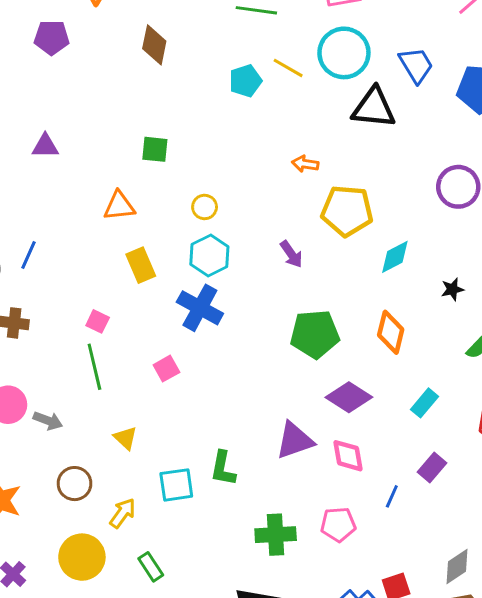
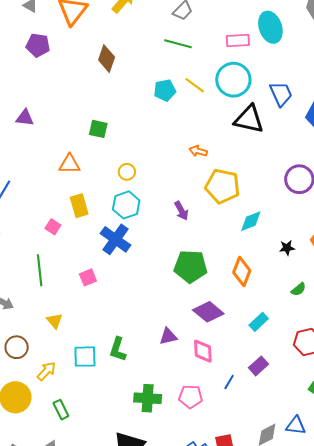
pink square: (98, 321) -> (53, 227), moved
purple triangle: (295, 440) -> (168, 336), size x0.7

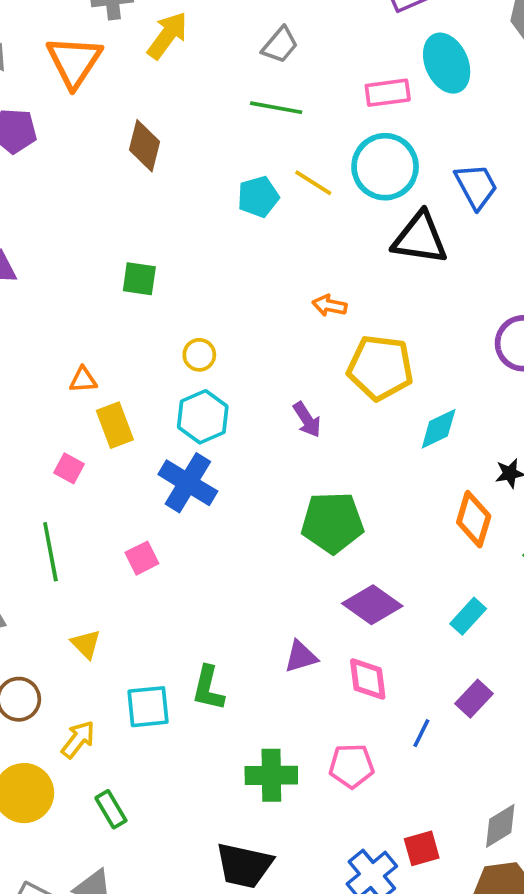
orange triangle: (70, 164) -> (83, 380), moved, size x0.7
orange diamond: (242, 272) -> (474, 519), moved

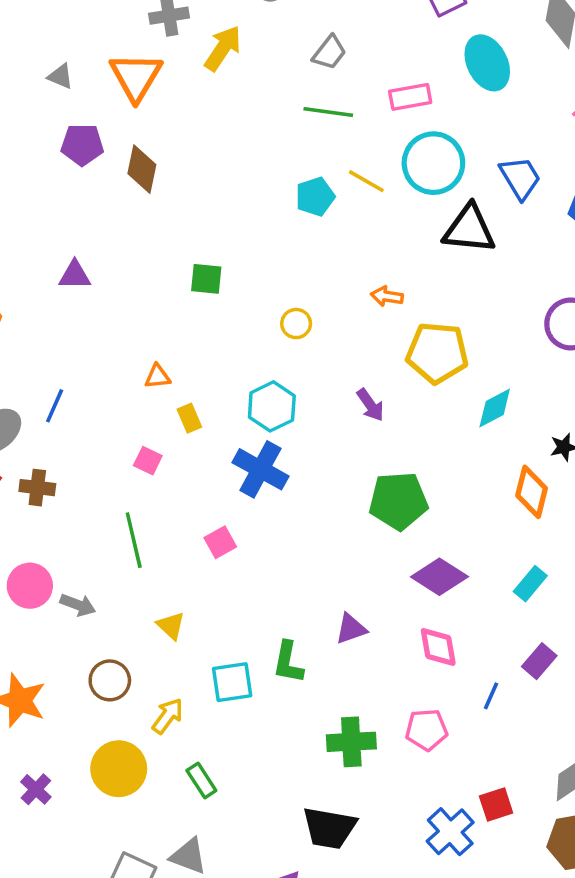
pink rectangle: (388, 93) -> (410, 97), moved
brown diamond: (144, 146) -> (142, 169), moved
yellow circle: (199, 355) -> (296, 324), moved
yellow rectangle: (115, 425) -> (189, 418), size x0.7
purple triangle: (301, 657) -> (351, 629), moved

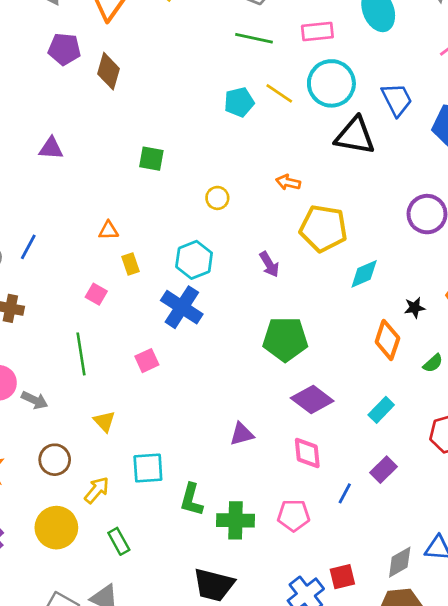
green L-shape: (288, 662) -> (191, 500), moved

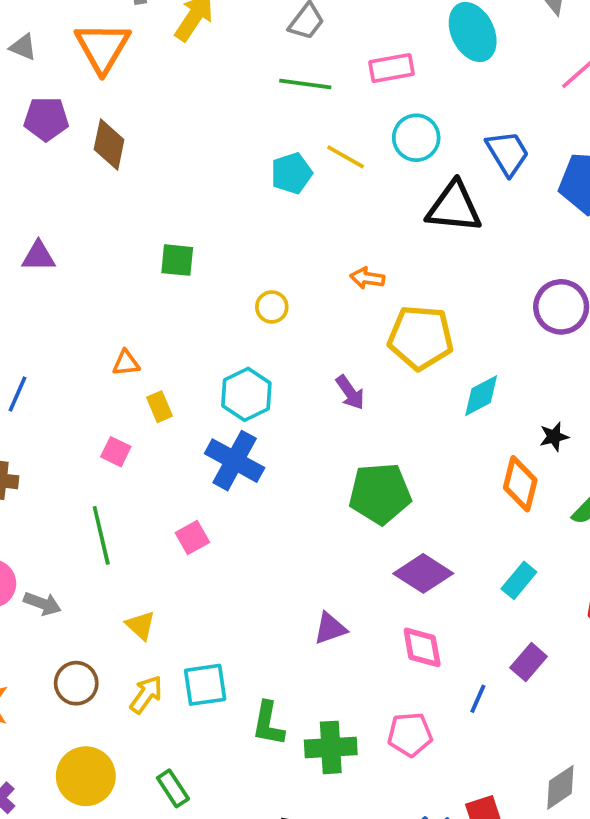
cyan circle: (331, 83) -> (416, 138), size x0.7
yellow arrow: (97, 490) -> (146, 694), moved

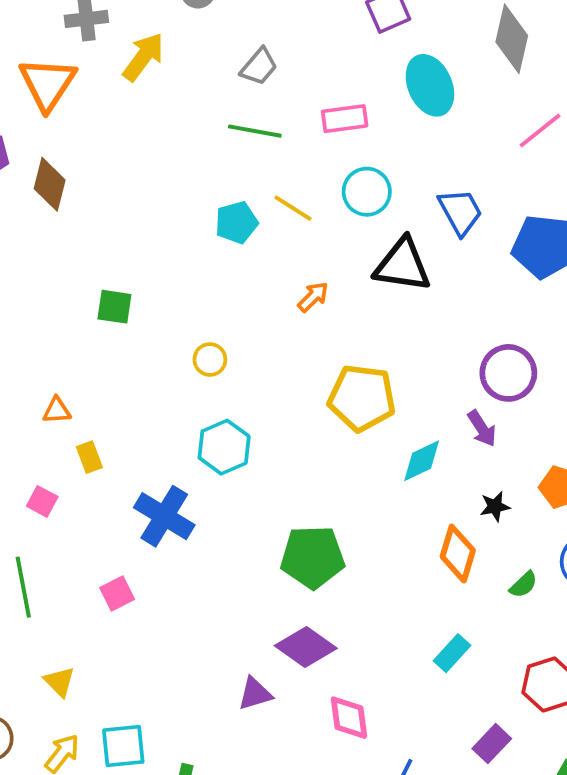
orange arrow: (367, 278) -> (313, 297), moved, turned 124
purple arrow: (350, 392) -> (482, 428), moved
cyan hexagon: (246, 394) -> (224, 447), moved
purple diamond: (423, 573) -> (306, 647), moved
purple rectangle: (529, 662) -> (492, 744), moved

